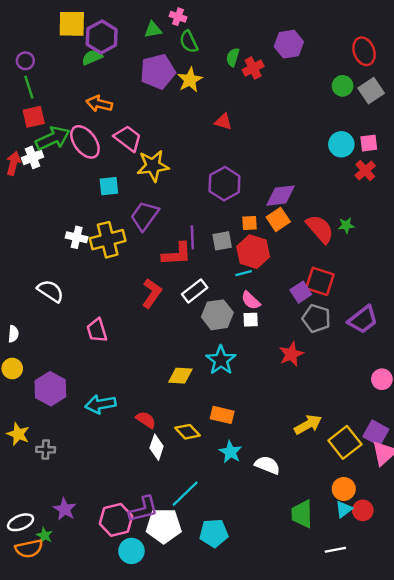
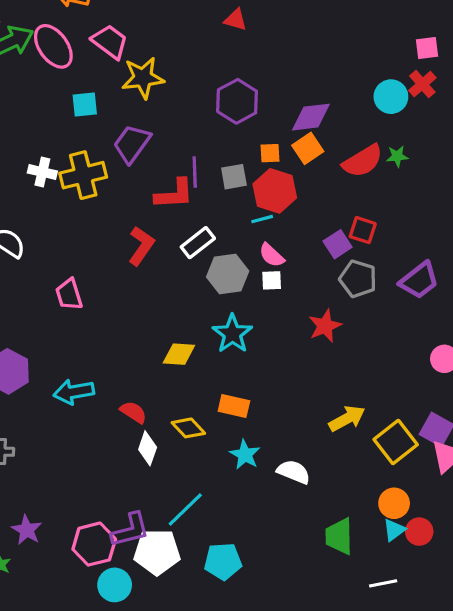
cyan circle: (341, 144) -> (391, 97), moved
red semicircle: (320, 229) -> (363, 161), turned 100
red square: (320, 281) -> (363, 230), size x0.7

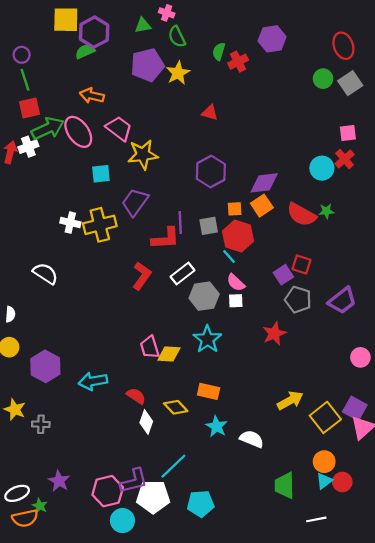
red semicircle: (363, 161) -> (301, 215), turned 60
cyan line: (262, 219) -> (229, 257), turned 63
pink trapezoid: (69, 294) -> (150, 347), moved

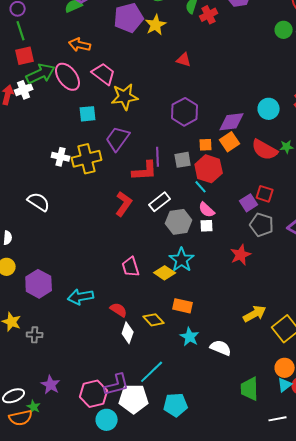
cyan circle: (322, 168) -> (269, 109), moved
yellow diamond: (169, 354) -> (165, 273), moved, turned 30

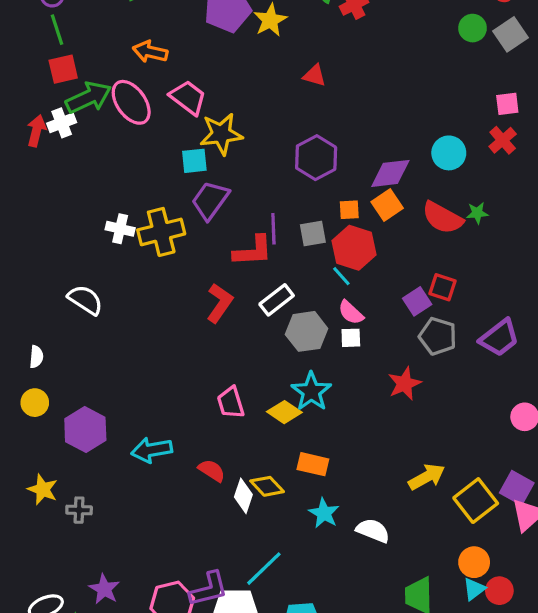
cyan square: (88, 114) -> (194, 161), moved
white diamond: (128, 333) -> (243, 496), moved

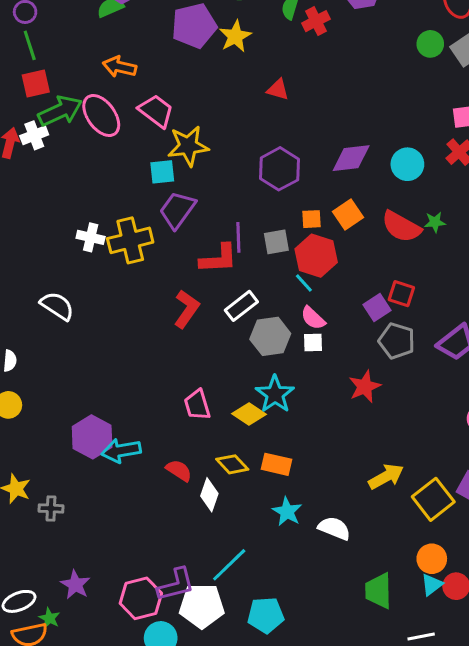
purple diamond: (390, 173) -> (351, 158), moved
purple hexagon: (85, 429) -> (92, 437), moved
yellow diamond: (267, 486) -> (232, 464), moved

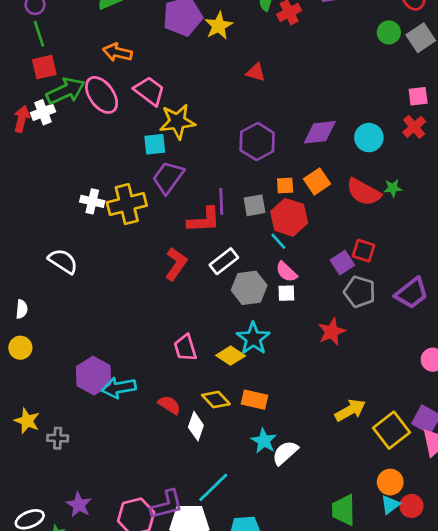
white semicircle: (334, 528) -> (285, 453), moved, turned -64

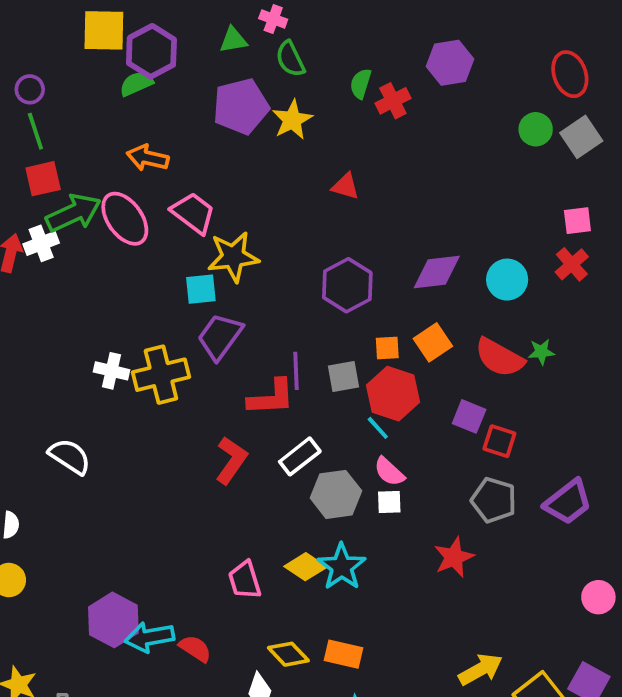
purple square: (342, 263) -> (469, 416), moved, turned -35
yellow diamond: (231, 356) -> (306, 567), moved
red semicircle: (169, 405) -> (195, 649), moved

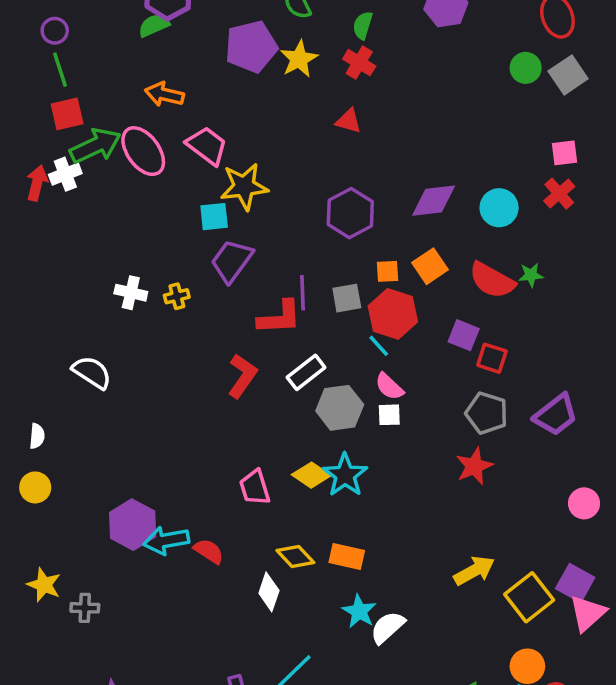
red cross: (393, 101) -> (359, 63), moved, turned -32
yellow cross: (161, 375) -> (177, 296), size x0.5
red star: (454, 557) -> (474, 466), moved

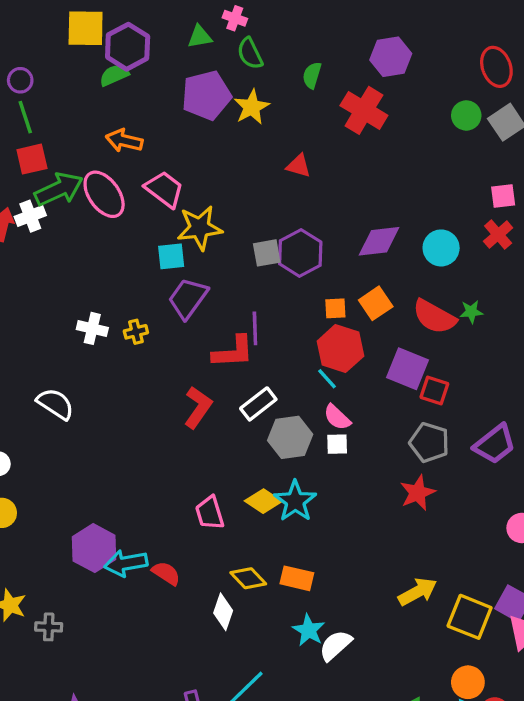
red cross: (359, 63) -> (364, 110), moved, size x1.5
gray square: (347, 298) -> (267, 253), moved
purple square: (464, 335) -> (408, 369), size x1.4
yellow square: (529, 597) -> (470, 617), turned -30

